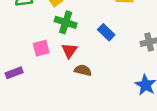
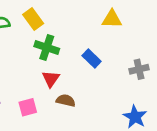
pink square: (41, 48) -> (28, 107), moved

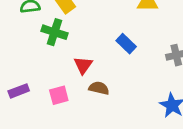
green cross: (47, 48) -> (54, 32), moved

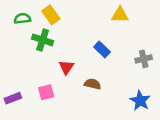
brown semicircle: (99, 88) -> (93, 84), moved
purple rectangle: (19, 91) -> (13, 98), moved

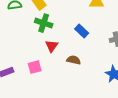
green cross: (43, 40) -> (44, 23), moved

